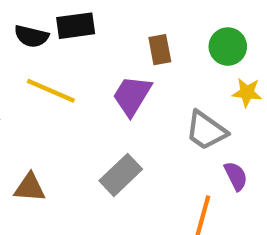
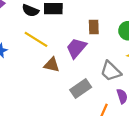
gray rectangle: (121, 175) -> (81, 89), moved
brown triangle: (30, 188) -> (52, 65), moved

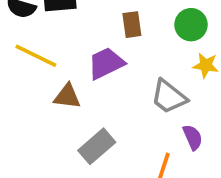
purple trapezoid: (76, 48) -> (106, 63), turned 30
gray rectangle: (81, 89) -> (97, 146), moved

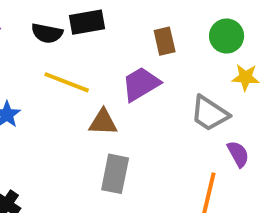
gray rectangle: (97, 146) -> (115, 174), moved, turned -33

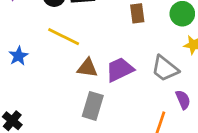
purple trapezoid: (141, 84) -> (120, 70), moved

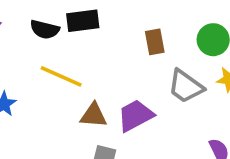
gray trapezoid: (165, 69) -> (186, 86), moved

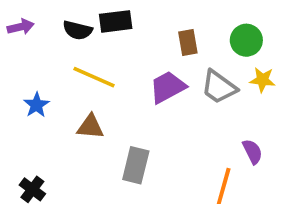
brown triangle: (94, 115) -> (90, 127), moved
purple trapezoid: (136, 116) -> (168, 87), moved

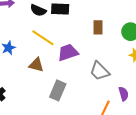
purple trapezoid: (168, 87) -> (68, 52), moved
gray trapezoid: (219, 87) -> (100, 71), moved

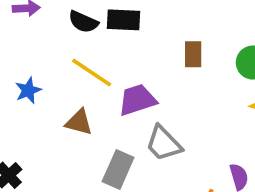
gray trapezoid: (100, 71) -> (164, 143), moved

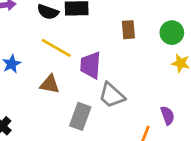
purple trapezoid: (137, 100) -> (91, 65), turned -64

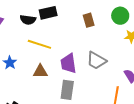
purple trapezoid: (91, 65) -> (68, 63), moved
gray trapezoid: (112, 95) -> (96, 60), moved

